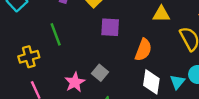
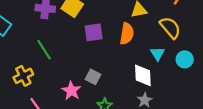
orange semicircle: (143, 50) -> (127, 34), moved
cyan triangle: (177, 82) -> (157, 54), moved

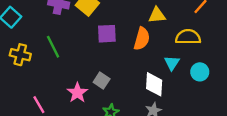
yellow semicircle: (170, 28) -> (188, 37), turned -55
yellow cross: (23, 76) -> (20, 55), moved, turned 36

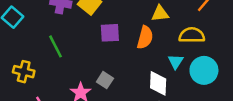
yellow cross: (20, 55) -> (24, 72), moved
cyan circle: (200, 72) -> (204, 70), size x1.5

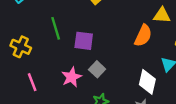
purple square: (110, 33) -> (84, 41), moved

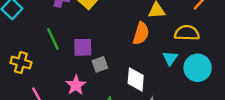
gray square: (97, 69) -> (100, 64), moved, turned 35
white diamond: (147, 82) -> (136, 79), moved

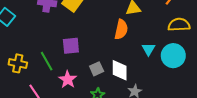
yellow semicircle: (187, 33) -> (179, 25), moved
green line: (53, 39) -> (47, 61), moved
gray square: (100, 64) -> (97, 69), moved

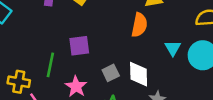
green line: (47, 61) -> (50, 65), turned 42
yellow cross: (18, 63) -> (19, 82), moved

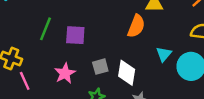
green line: (50, 65) -> (45, 29), moved

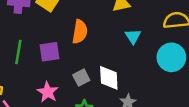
orange semicircle: (136, 26) -> (80, 32), moved
cyan triangle: (164, 54) -> (133, 36), moved

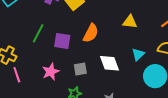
cyan triangle: (133, 36) -> (138, 54), moved
white diamond: (109, 78) -> (110, 63), moved, turned -35

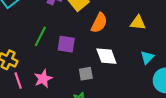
orange semicircle: (91, 33) -> (99, 23), moved
white diamond: (110, 63) -> (106, 56), moved
pink star: (51, 72) -> (43, 79), moved

